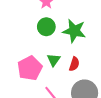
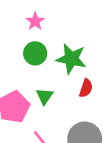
red semicircle: (74, 64) -> (86, 88), moved

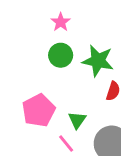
green triangle: (45, 96) -> (77, 120), moved

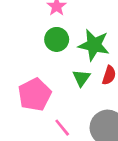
green triangle: (77, 120) -> (81, 78), moved

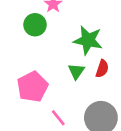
green circle: (57, 39) -> (35, 25), moved

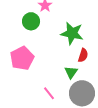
green triangle: (76, 71) -> (71, 72), moved
pink pentagon: (32, 87) -> (22, 58), moved

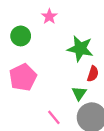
green circle: (31, 21) -> (21, 36), moved

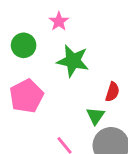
green star: (80, 49) -> (73, 61), moved

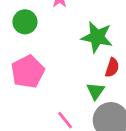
green star: (73, 61) -> (97, 37), moved

